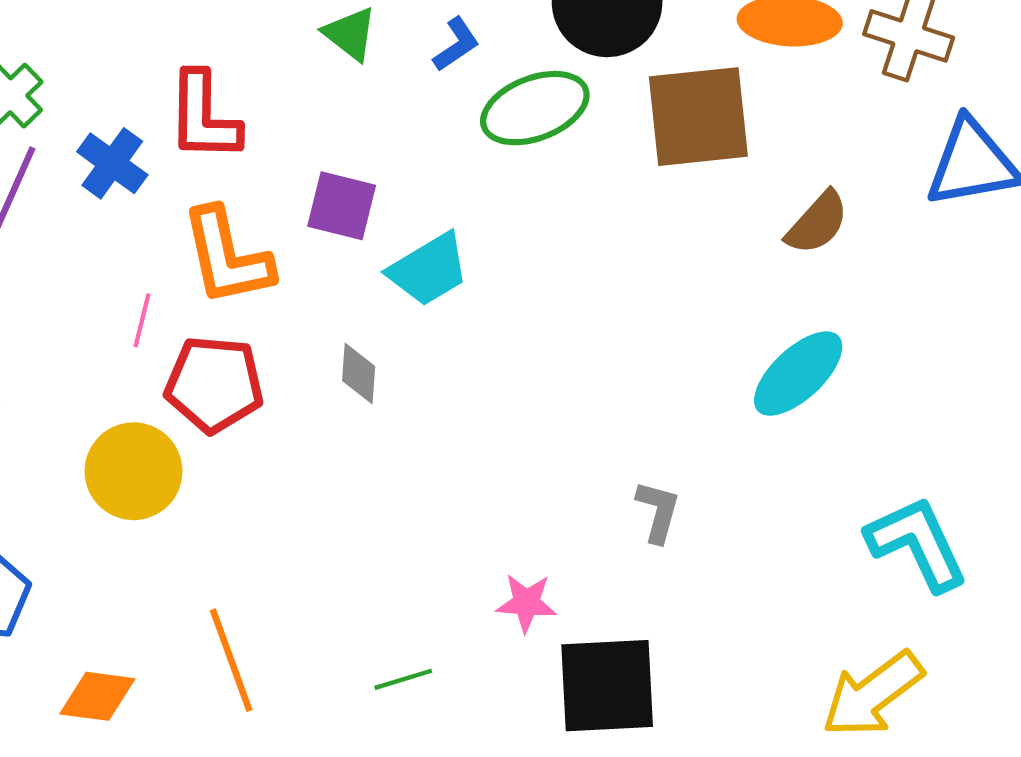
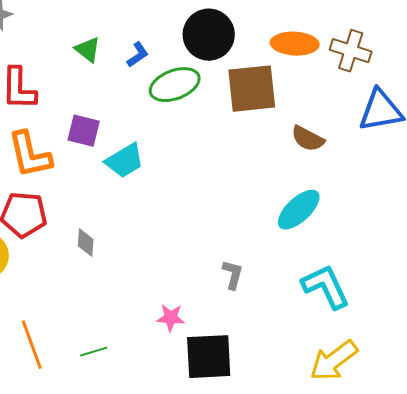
brown semicircle: (817, 223) -> (308, 139), turned 76
gray diamond: (359, 374) -> (86, 243), moved
cyan L-shape: (917, 543) -> (326, 287), moved
green line: (403, 679) -> (94, 352), moved

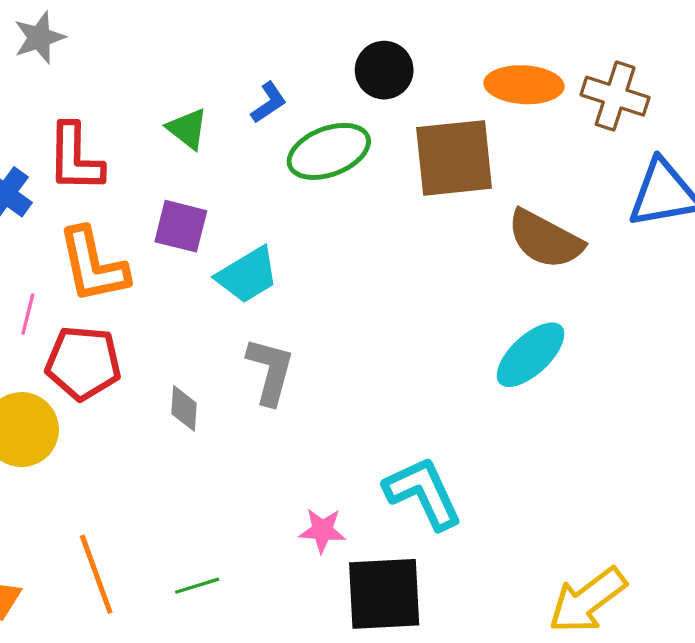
black circle: (209, 35) -> (384, 70), size x0.7
green triangle: (88, 50) -> (187, 129), moved
brown semicircle: (308, 139) -> (545, 239), size x1.4
gray L-shape: (233, 275) -> (270, 371), moved, size x1.4
cyan L-shape: (326, 287) -> (423, 493), moved

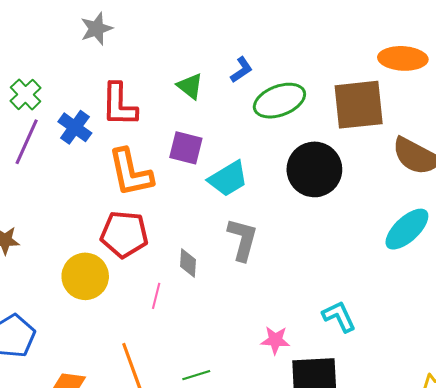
black circle: (384, 70) -> (314, 169), moved, size x1.5
pink line: (28, 314) -> (156, 296), moved
cyan L-shape: (423, 493) -> (339, 316), size x0.7

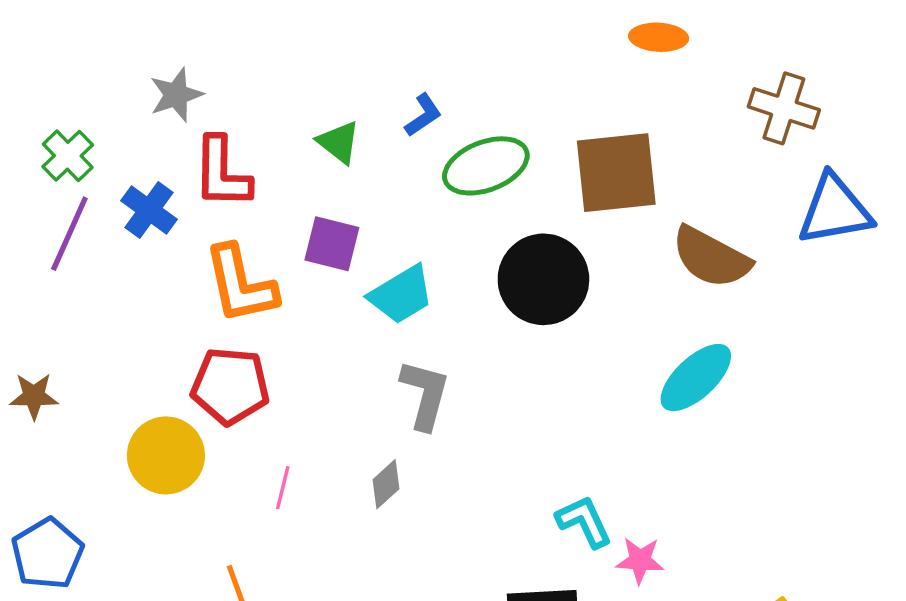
gray star: (97, 29) -> (176, 95), moved
orange ellipse: (403, 58) -> (659, 37), moved, size x0.7
gray diamond: (188, 263) -> (386, 484), moved, turned 44
pink star: (275, 340) -> (640, 560), moved

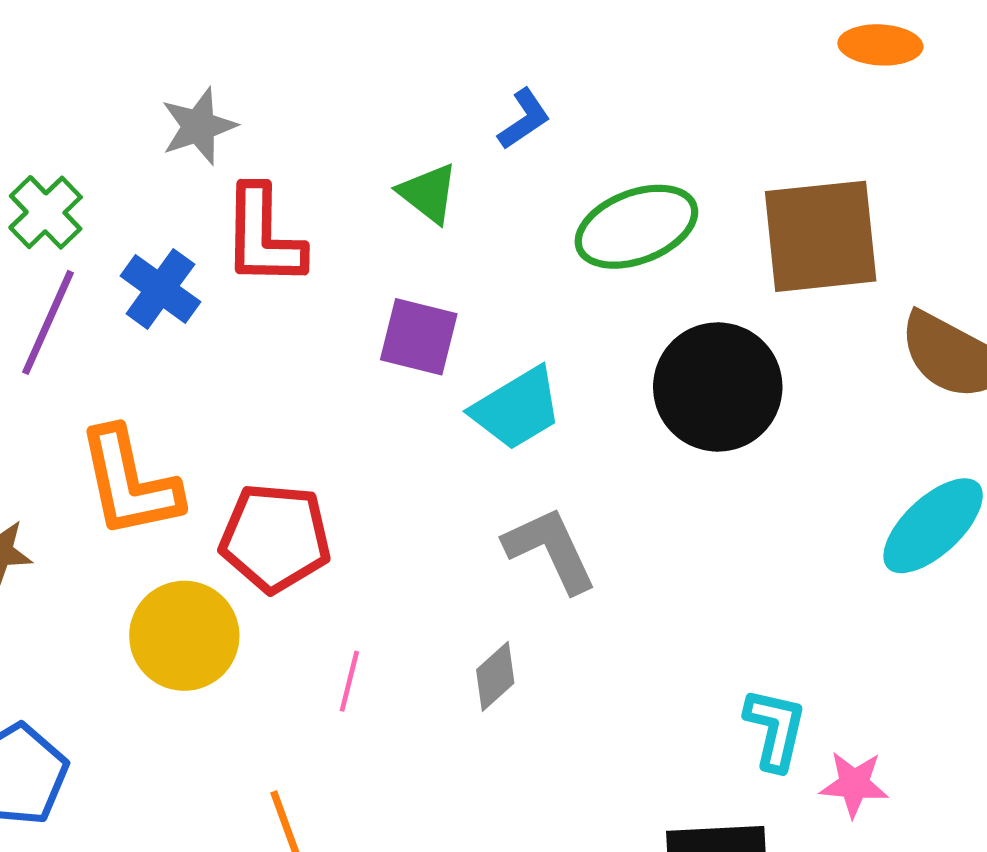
blue L-shape: (423, 115) -> (524, 119), moved
orange L-shape: (240, 284) -> (129, 483), moved
gray L-shape: (425, 394) -> (550, 550), turned -40
cyan L-shape: (584, 521) -> (775, 729), turned 38

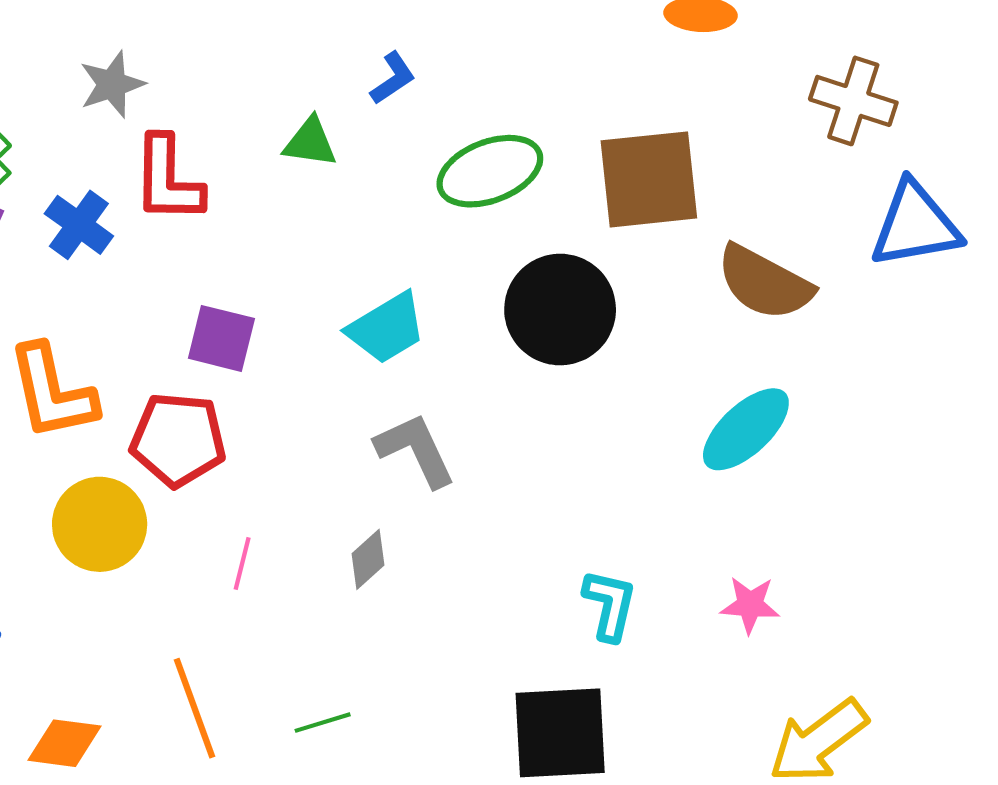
green triangle: (428, 193) -> (310, 142), turned -30
purple square: (419, 337) -> (221, 338), moved
pink star: (854, 784) -> (750, 605), moved

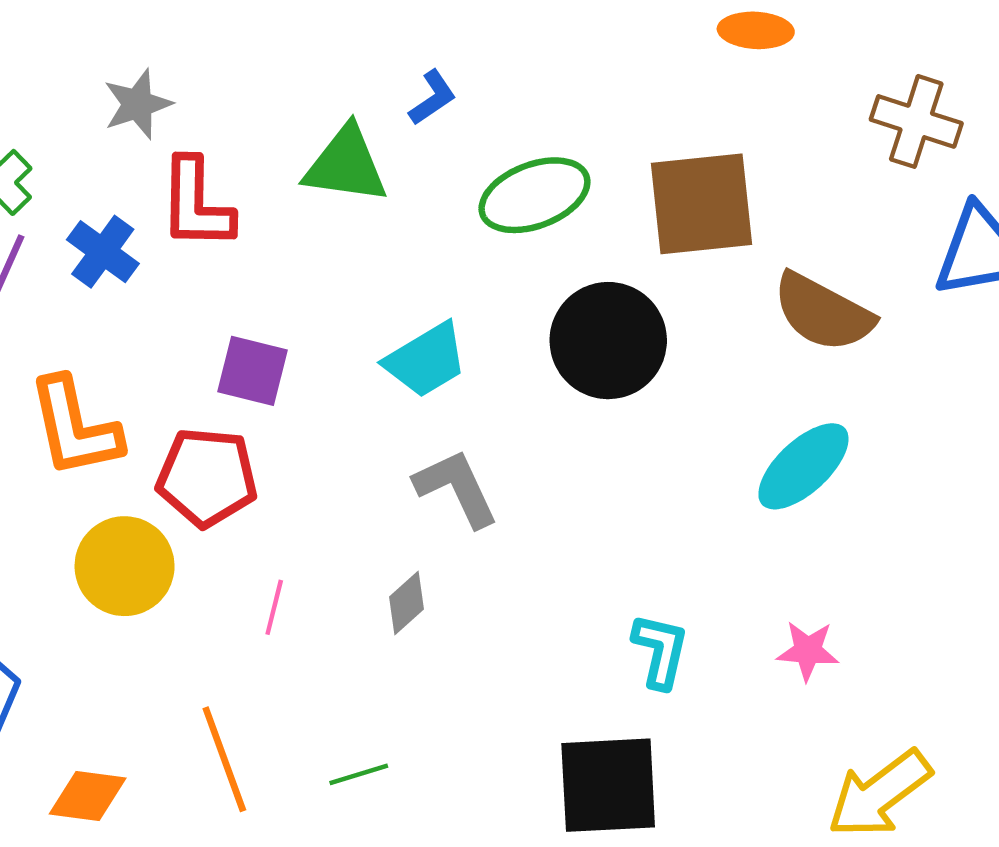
green triangle: (310, 142) -> (346, 165), size x1.5

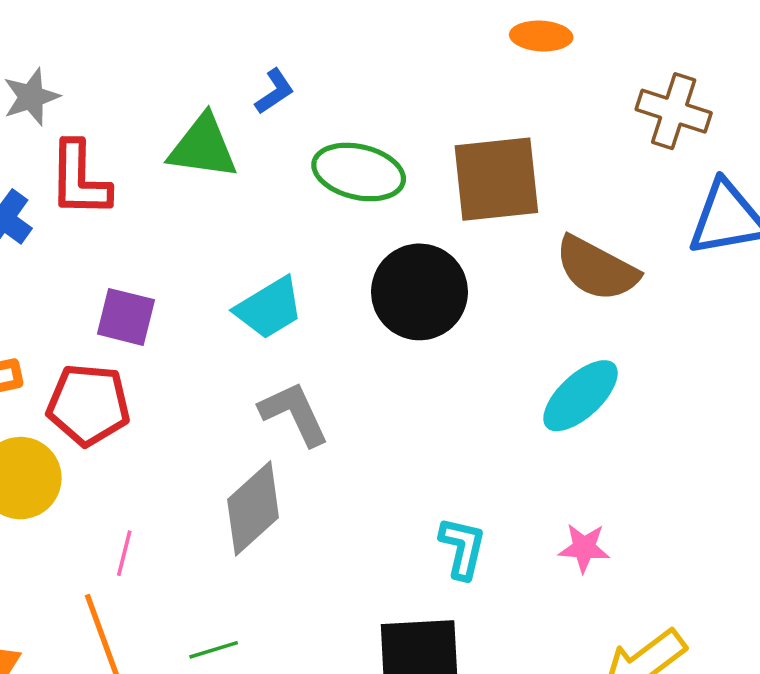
green ellipse: (534, 195) -> (359, 172), turned 34
gray diamond: (407, 603) -> (253, 508), size x1.8
pink line: (274, 607) -> (124, 553), moved

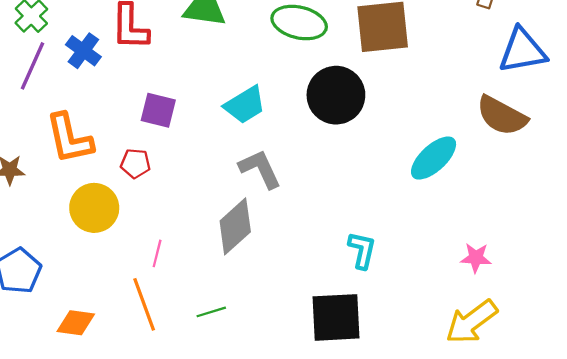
brown semicircle: (597, 269) -> (502, 116), moved
red pentagon: (88, 405) -> (135, 163), size x0.6
pink star: (584, 548) -> (476, 258), moved

